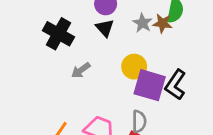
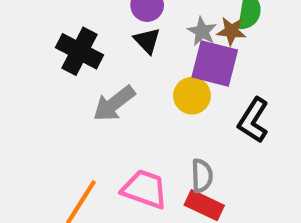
gray arrow: (81, 70) -> (114, 104), size x1.5
purple square: (150, 85) -> (215, 64), moved

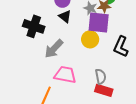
pink trapezoid: (145, 189) -> (65, 75), moved

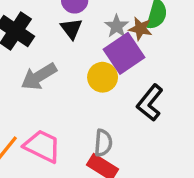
purple square: (99, 23) -> (124, 53), turned 35
pink trapezoid: (65, 75) -> (42, 146), moved

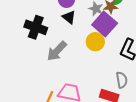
gray semicircle: (103, 143) -> (122, 80), moved

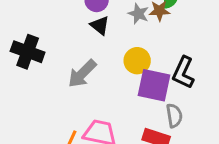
purple square: (105, 24) -> (154, 85), moved, turned -30
black cross: (36, 27) -> (28, 52), moved

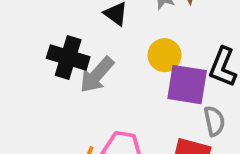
black cross: (28, 52) -> (68, 58), moved

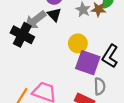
gray arrow: (97, 75) -> (35, 20), moved

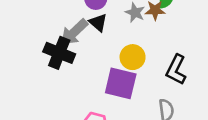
purple square: (88, 63) -> (121, 83), moved

